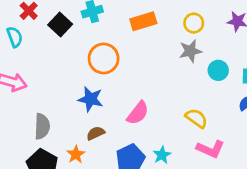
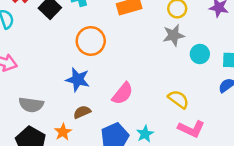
gray semicircle: (42, 126) -> (31, 105), turned 95

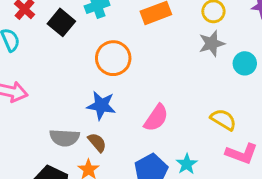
gray semicircle: (31, 105) -> (64, 138), moved
brown semicircle: (82, 112) -> (97, 142), moved, turned 78

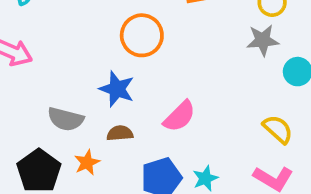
yellow semicircle: (223, 120) -> (278, 129), moved
brown semicircle: (97, 142) -> (120, 133), moved, turned -65

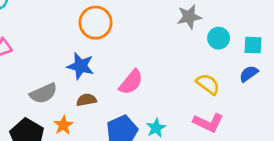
gray semicircle: (66, 119) -> (43, 93), turned -32

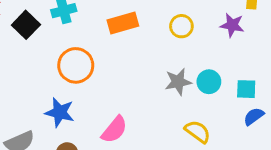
gray star: (189, 17) -> (178, 82), moved
blue semicircle: (249, 74) -> (254, 116), moved

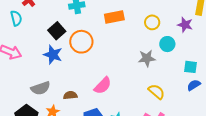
black square: (26, 25) -> (57, 31), moved
cyan circle: (209, 82) -> (167, 44), moved
blue star: (60, 112) -> (53, 55), moved

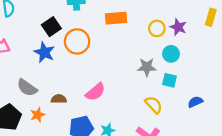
purple star: (185, 25) -> (178, 27), moved
cyan square: (190, 67) -> (169, 80), moved
gray semicircle: (41, 88) -> (27, 88), turned 48

